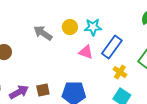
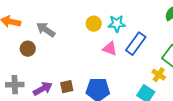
gray arrow: (43, 33) -> (46, 30), moved
yellow cross: (120, 72) -> (159, 75), moved

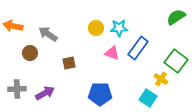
brown square: (67, 87) -> (69, 63), moved

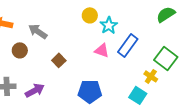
yellow circle: (96, 28) -> (90, 15), moved
cyan star: (119, 28) -> (109, 25), turned -30
brown square: (69, 63) -> (59, 60), turned -32

